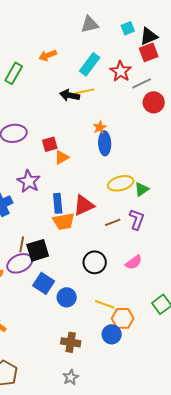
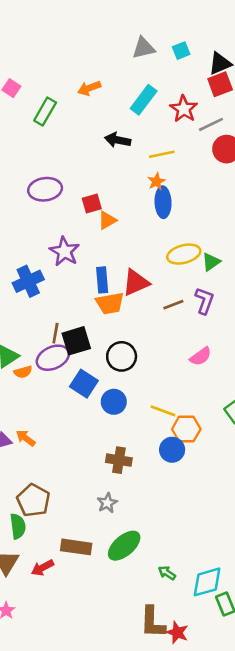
cyan square: (128, 28) -> (181, 51), moved
yellow line: (85, 91) -> (162, 154), moved
black circle: (95, 262) -> (122, 356), moved
gray star: (71, 377) -> (107, 503), moved

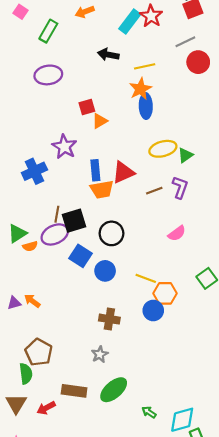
red star: (184, 109) -> (151, 16), moved
orange star: (157, 181) -> (140, 89), size x1.5
purple ellipse: (45, 189) -> (48, 75), moved

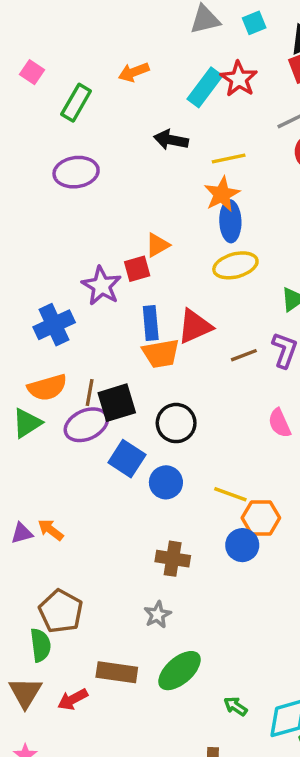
red square: (87, 107) -> (137, 269), moved
yellow ellipse: (163, 149) -> (235, 265), moved
pink semicircle: (177, 233) -> (280, 423), turned 102
orange semicircle: (30, 246) -> (47, 387), moved, size x1.6

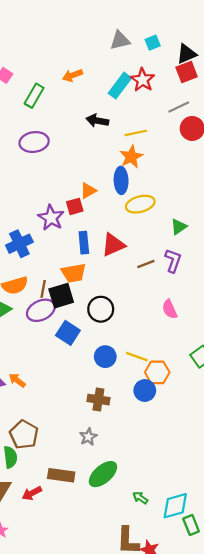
blue ellipse: (230, 221) -> (121, 180), moved
orange trapezoid: (161, 354) -> (74, 273), moved
blue circle: (166, 482) -> (105, 357), moved

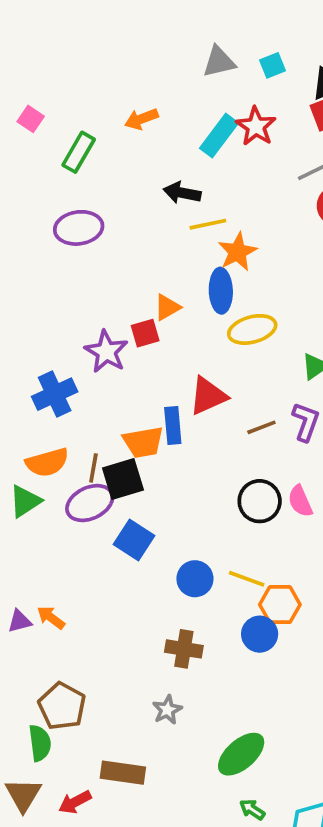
yellow line: (136, 133) -> (208, 224), moved
blue rectangle: (84, 243) -> (173, 425), moved
black circle: (101, 309) -> (260, 501), moved
green ellipse: (103, 474) -> (241, 754), moved

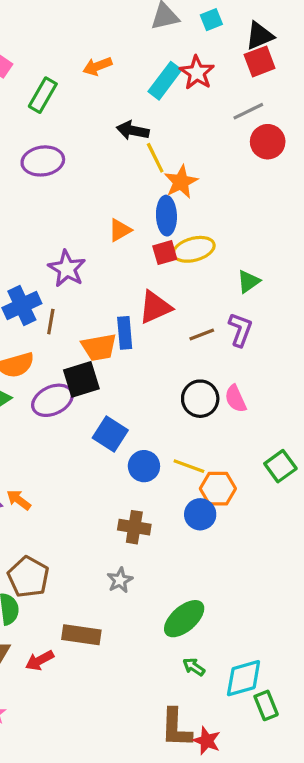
yellow line: (208, 224) -> (155, 158), turned 76
red square: (145, 333) -> (165, 253), moved
brown line: (93, 468) -> (51, 322), moved
blue square: (134, 540) -> (110, 434), moved

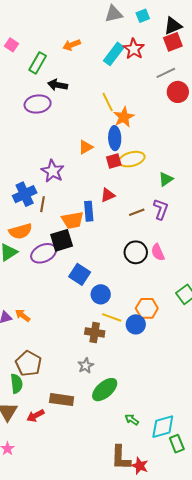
black arrow: (133, 130) -> (58, 85), moved
red triangle: (155, 307) -> (108, 195), size x0.7
yellow line: (189, 466) -> (112, 317), moved
green ellipse: (184, 619) -> (105, 390), moved

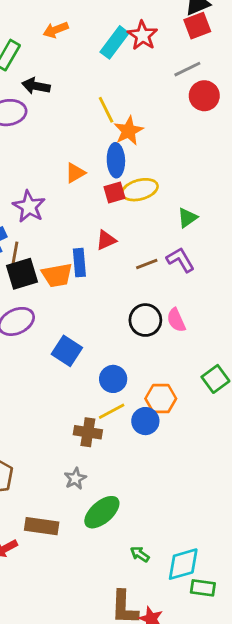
purple L-shape: (161, 209) -> (180, 260), turned -50
black square: (62, 240) -> (22, 274), moved
blue circle: (101, 294) -> (113, 379), moved
yellow line: (112, 317) -> (112, 411), turned -48
green rectangle: (177, 444) -> (203, 588), turned -60

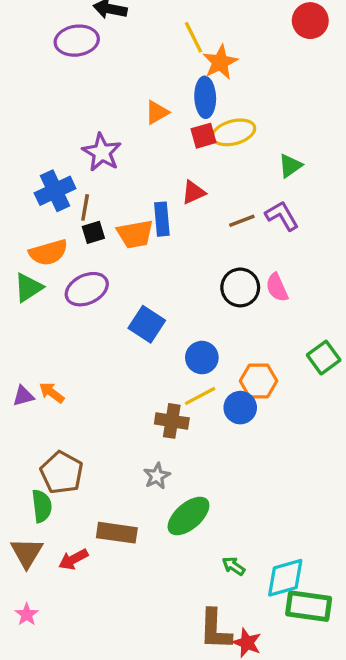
black square: (22, 274) -> (93, 232), size x0.6
green rectangle: (203, 588) -> (309, 606), size x1.5

